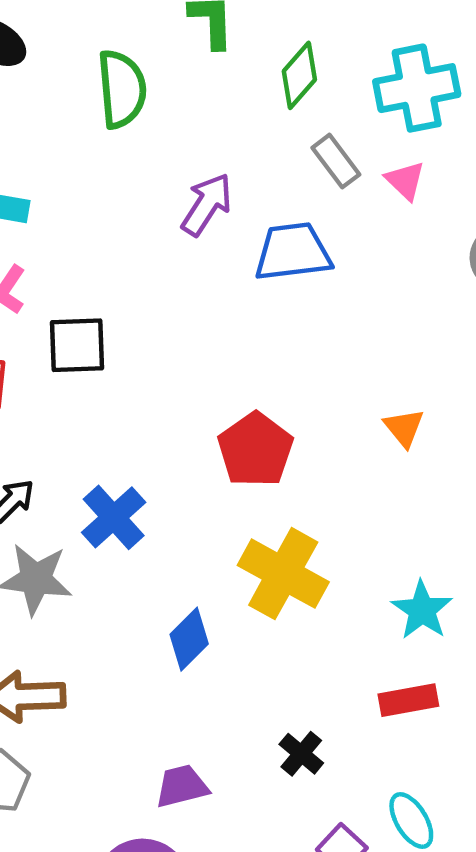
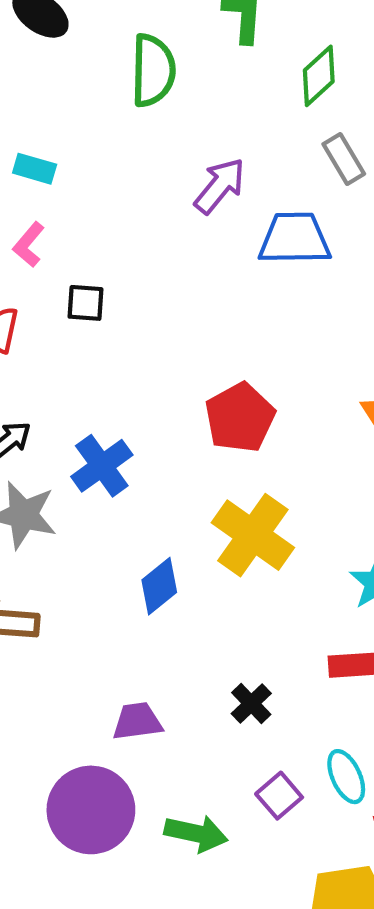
black square: (77, 345) -> (85, 303), size x0.7

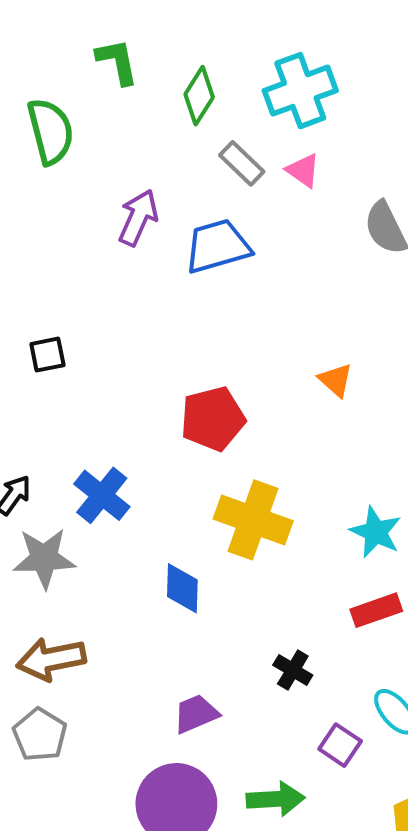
red pentagon: (240, 418) -> (213, 419), turned 30
blue diamond: (159, 586) -> (182, 588), turned -34

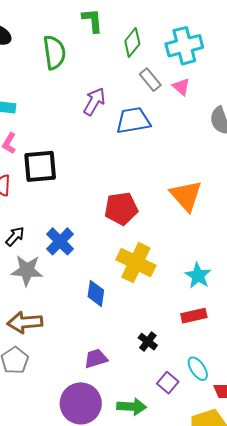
black square: (47, 355) -> (40, 166), size x1.8
orange triangle: (336, 380) -> (186, 196), size x1.8

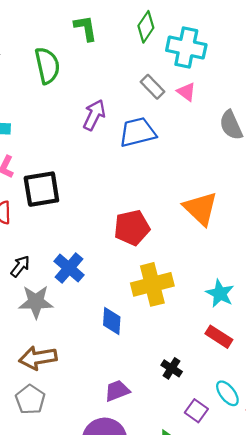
green diamond: (132, 43) -> (146, 27), moved
cyan cross: (184, 46) -> (186, 48), turned 30
yellow cross: (136, 263) -> (152, 284), turned -36
red rectangle: (194, 316) -> (219, 337), turned 50

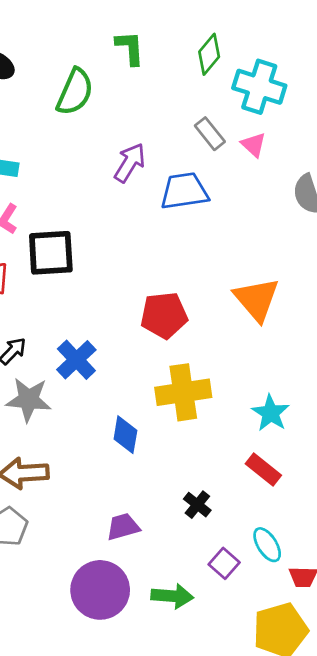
green semicircle: (47, 66) -> (75, 92), turned 30

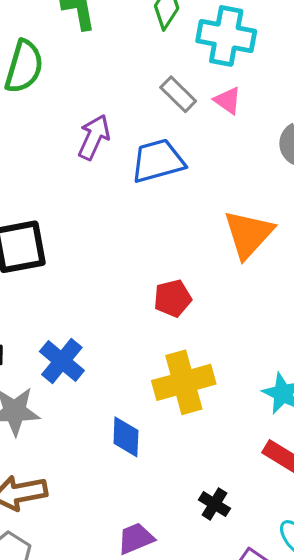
orange triangle: (257, 299) -> (248, 234), moved, turned 30
red pentagon: (164, 315) -> (173, 298), moved, size x0.7

